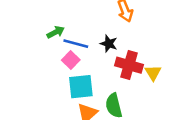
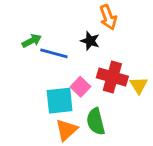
black star: (109, 44) -> (90, 41), moved
pink square: (71, 60) -> (80, 87), moved

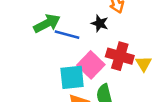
green arrow: (32, 41) -> (47, 23), size x1.5
pink square: (80, 87) -> (91, 65), size x1.5

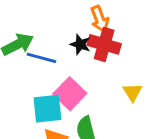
red cross: (120, 56) -> (104, 44), moved

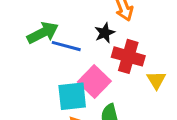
black star: (80, 44) -> (105, 33), turned 30
red cross: (104, 44) -> (128, 56), moved

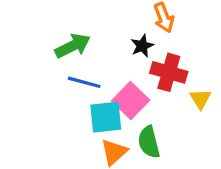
blue line: (66, 46) -> (84, 82), moved

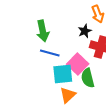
green arrow: (73, 46) -> (43, 31), turned 105
green semicircle: (149, 142) -> (88, 78), moved

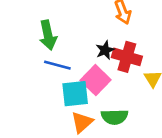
black star: (85, 31) -> (105, 50), moved
green semicircle: (88, 78) -> (115, 117), moved, turned -78

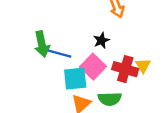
green arrow: (48, 35) -> (42, 44), moved
red cross: (127, 57) -> (125, 69), moved

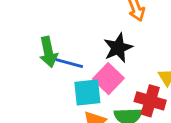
black star: (101, 40) -> (118, 48), size x1.5
red cross: (125, 69) -> (150, 101), moved

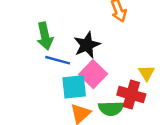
black star: (118, 48) -> (87, 45), moved
green arrow: (48, 52) -> (45, 36), moved

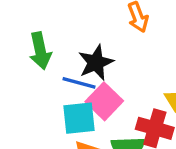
blue line: (58, 60) -> (79, 83), moved

